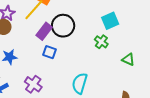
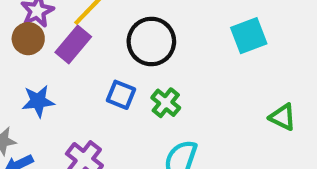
purple rectangle: (44, 31) -> (73, 44), moved
green cross: (101, 42) -> (166, 103), moved

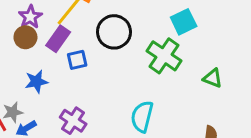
blue square: (121, 95) -> (77, 60), moved, turned -30
green cross: (166, 103) -> (164, 56), moved, size x1.6

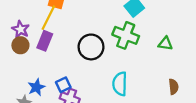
black circle: (114, 32) -> (91, 47), moved
blue square: (77, 60) -> (63, 85), moved
blue star: (36, 82) -> (36, 87), moved

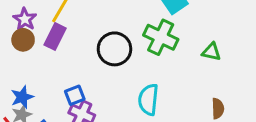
blue star: (36, 87) -> (22, 97), moved

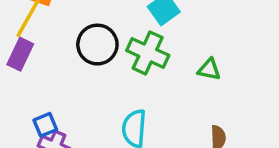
black circle: (114, 49) -> (97, 45), moved

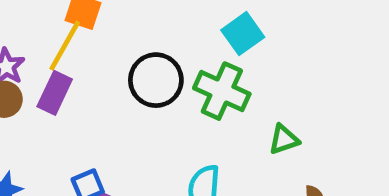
green triangle: (209, 69) -> (284, 139), moved, turned -30

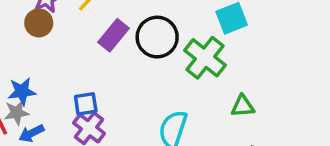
purple rectangle: (55, 93) -> (114, 35), moved

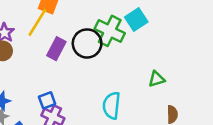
green cross: (205, 58) -> (110, 31), moved

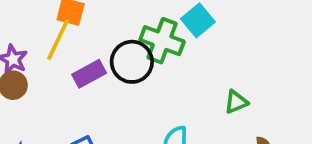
purple rectangle: (56, 49) -> (89, 74), turned 40

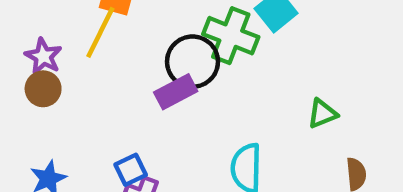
purple rectangle: (89, 74) -> (176, 92), moved

